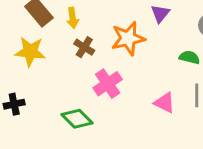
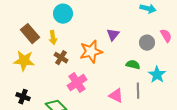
black cross: (14, 104) -> (23, 97), moved, turned 32

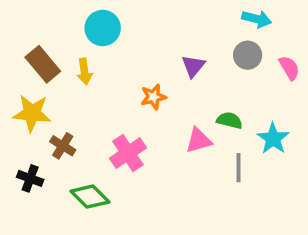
gray circle: (147, 43) -> (248, 55), moved
orange star: (91, 52) -> (153, 97), size x0.6
brown cross: (61, 58) -> (63, 146), moved
pink triangle: (116, 96) -> (199, 140), moved, turned -42

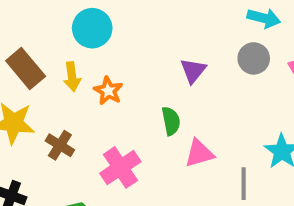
orange star: (153, 97) -> (108, 91), moved, turned -30
green semicircle: (229, 120) -> (171, 121), moved, turned 65
brown cross: (63, 146) -> (60, 145), moved

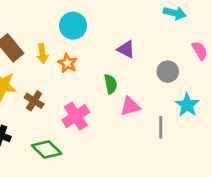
cyan circle: (92, 28) -> (73, 26), moved
gray circle: (254, 58) -> (168, 72), moved
purple triangle: (193, 71) -> (126, 49), turned -42

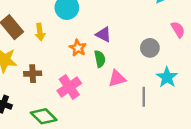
purple triangle: (126, 49) -> (103, 34), moved
orange star: (67, 63) -> (78, 48), moved
brown cross: (34, 101) -> (33, 74), turned -35

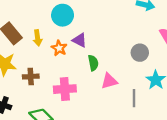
purple triangle: (103, 34) -> (80, 40), moved
orange star: (78, 48) -> (59, 48), moved
pink cross: (69, 87) -> (65, 89), turned 30

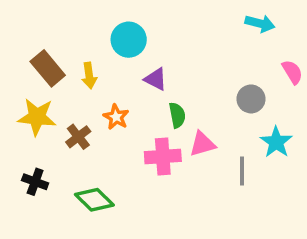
orange star: (59, 48) -> (116, 117), moved
brown cross: (31, 77) -> (78, 137), turned -35
pink cross: (65, 89) -> (163, 157), moved

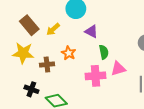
yellow arrow: (89, 76) -> (53, 29), turned 56
brown cross: (78, 137) -> (47, 64), turned 32
black cross: (35, 182) -> (31, 89), moved

